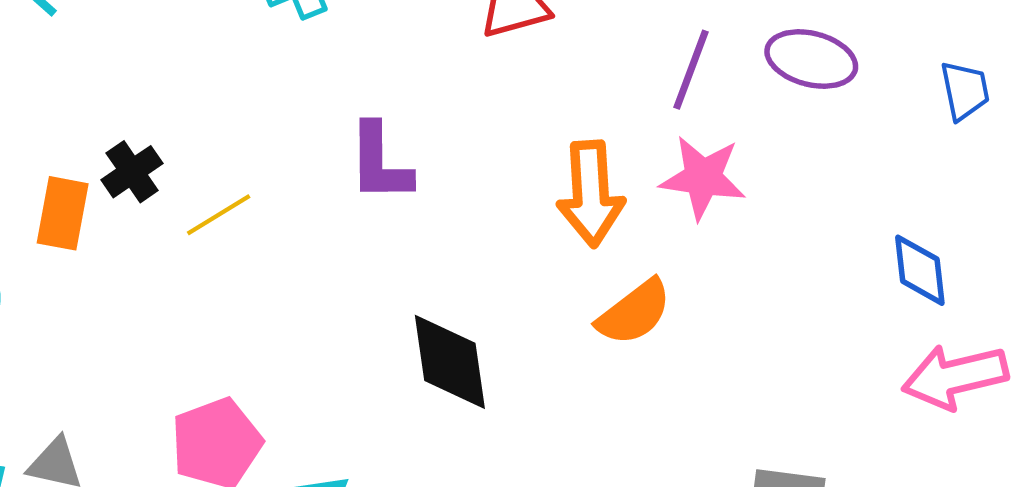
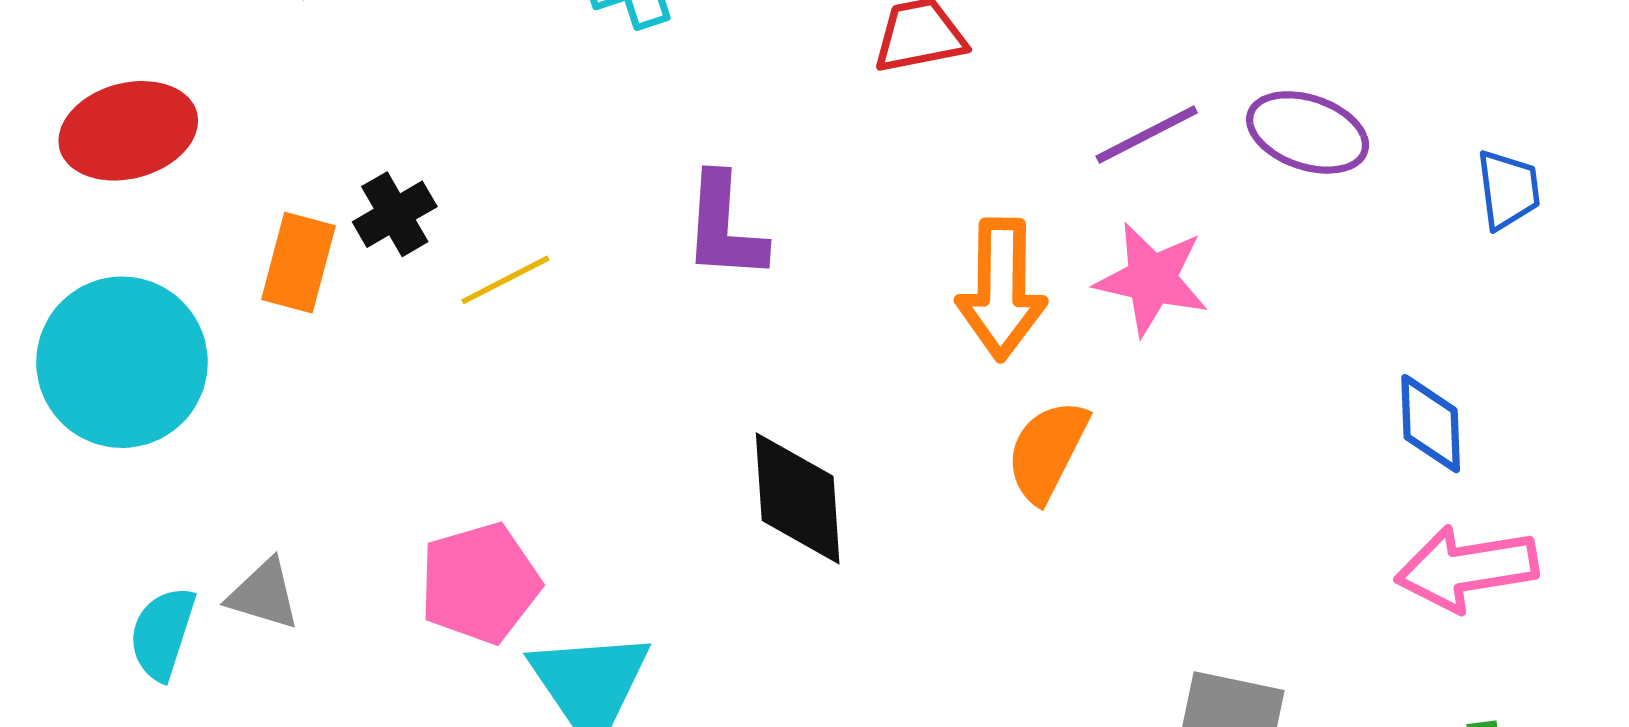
purple line: (691, 70) -> (1147, 135), turned 38
orange semicircle: (634, 312) -> (1047, 451), turned 150

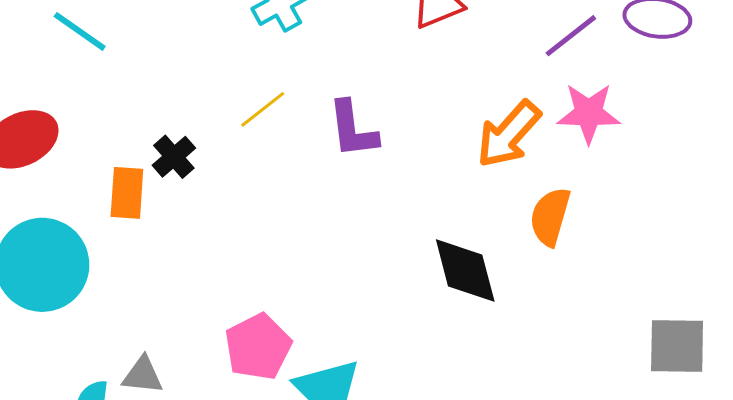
yellow line: (505, 280) -> (263, 109), moved
orange arrow: (1001, 289) -> (509, 134), turned 52
black diamond: (798, 498) -> (465, 271), moved

